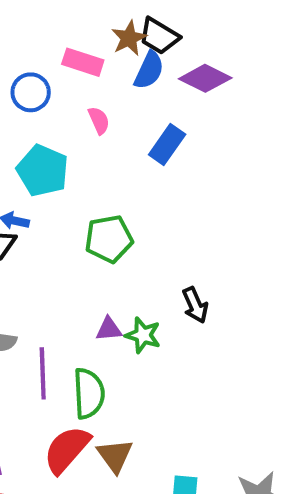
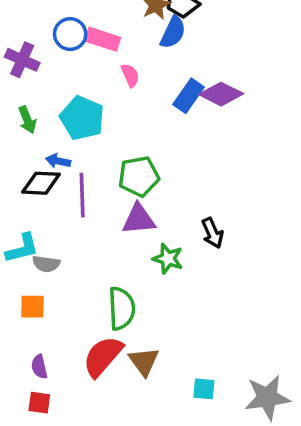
pink rectangle: (83, 62) -> (103, 39), moved
purple diamond: (205, 78) -> (221, 94), moved
blue circle: (31, 92) -> (70, 34), moved
purple triangle: (109, 329) -> (139, 219), moved, size x1.5
purple line: (43, 373) -> (82, 195), moved

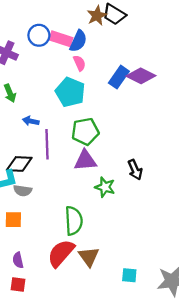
blue semicircle: (173, 32) -> (78, 41), moved
cyan pentagon: (82, 118) -> (70, 92), moved
black diamond: (41, 183) -> (19, 164), moved

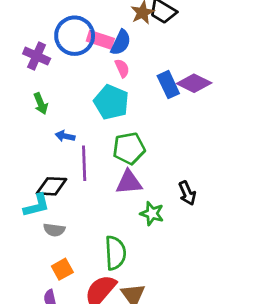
blue circle: (39, 35) -> (75, 36), size x1.5
blue rectangle: (119, 77) -> (168, 85), turned -60
gray semicircle: (23, 191) -> (54, 230), moved
orange square: (13, 220) -> (62, 269), moved, turned -30

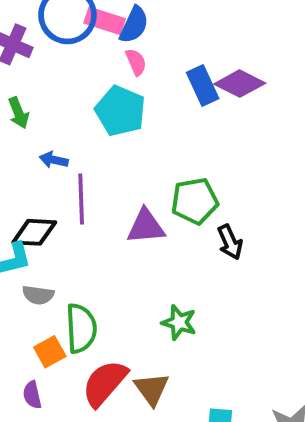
green pentagon: (129, 148) -> (195, 201), moved
green star: (152, 214) -> (179, 322), moved
green semicircle: (115, 253) -> (81, 328), moved

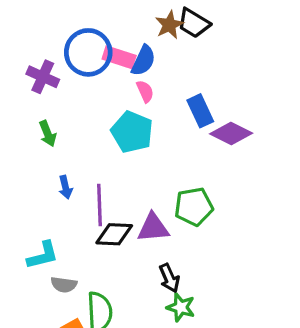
purple diamond: (240, 84) -> (231, 134), moved
blue arrow: (54, 160) -> (65, 187), moved, turned -115
black diamond: (34, 232) -> (114, 234), moved
black arrow: (230, 242) -> (169, 278), moved

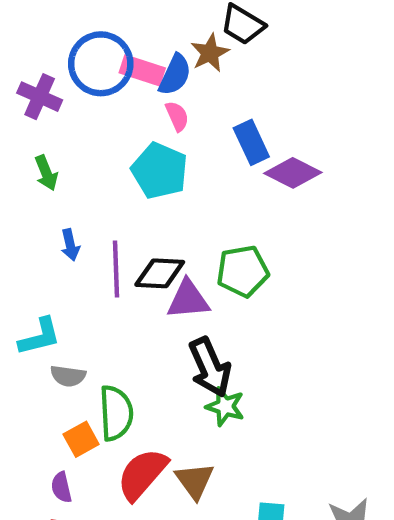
brown star: (169, 25) -> (210, 53), moved
black diamond: (114, 234) -> (160, 273), moved
black arrow: (169, 278) -> (210, 367), size x1.5

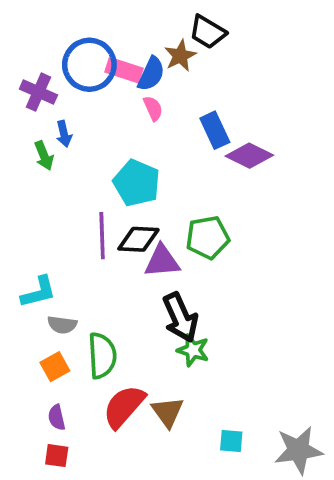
cyan pentagon: (160, 171) -> (137, 183), moved
blue arrow: (70, 245) -> (64, 134), moved
orange square: (81, 439) -> (55, 367), moved

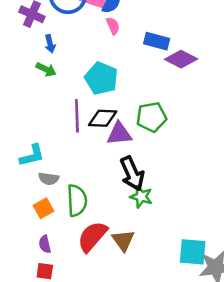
blue rectangle: (215, 130) -> (157, 41), turned -50
green arrow: (44, 156) -> (46, 69), moved, turned -42
cyan square: (231, 441) -> (193, 252), moved, size x1.6

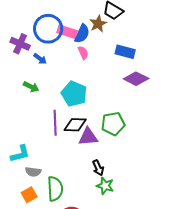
blue rectangle: (157, 41) -> (125, 52), moved
blue arrow: (50, 44) -> (40, 59), moved, turned -40
black arrow: (132, 174) -> (98, 168), size x0.6

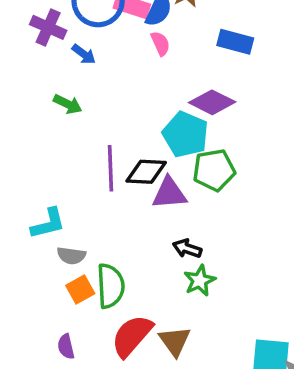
purple diamond: (136, 79) -> (212, 102), moved
cyan pentagon: (74, 94) -> (185, 134), moved
black arrow: (98, 168) -> (187, 248), turned 133
green star: (105, 186) -> (200, 281), turned 30
orange square: (29, 195) -> (80, 289), moved

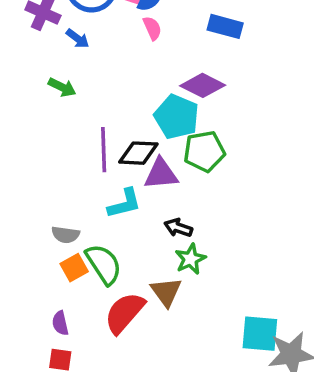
cyan L-shape: (48, 224) -> (124, 203), moved
green semicircle: (111, 286) -> (104, 264), turned -30
brown triangle: (175, 341) -> (166, 292), moved

